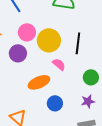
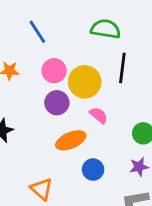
black line: (78, 43) -> (122, 68), moved
purple circle: (18, 53) -> (57, 103), moved

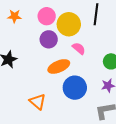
blue circle: (93, 170) -> (75, 88), size x1.5

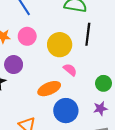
pink circle: (47, 16) -> (27, 36), moved
purple circle: (49, 39) -> (14, 65), moved

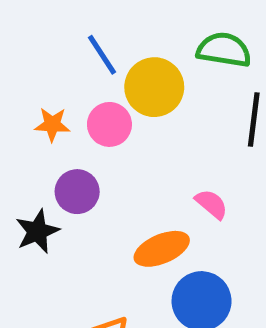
yellow circle: (60, 45) -> (154, 87), moved

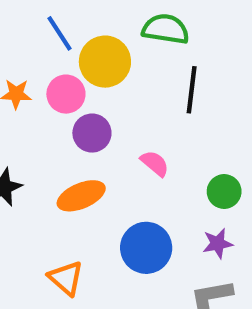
purple circle: (77, 192) -> (92, 133), moved
orange ellipse: (162, 249) -> (81, 196), moved

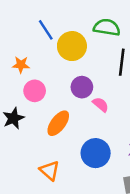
pink circle: (66, 94) -> (35, 91), moved
purple circle: (92, 133) -> (82, 87), moved
orange ellipse: (81, 196) -> (58, 123), turned -30

